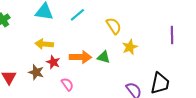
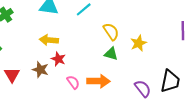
yellow semicircle: (114, 26) -> (111, 32), moved
orange arrow: (80, 57) -> (98, 81), moved

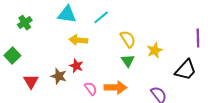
yellow arrow: (49, 40) -> (78, 40), moved
green triangle: (111, 54) -> (128, 61), turned 40
black trapezoid: (170, 81) -> (186, 70), moved, turned 30

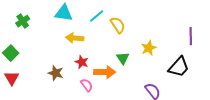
yellow semicircle: (128, 39) -> (118, 25), moved
red star: (76, 66) -> (82, 62), moved
red triangle: (31, 81) -> (12, 78), moved
orange arrow: (115, 87) -> (105, 72), moved

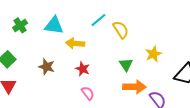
cyan triangle: (64, 13) -> (54, 25), moved
orange arrow: (105, 72) -> (134, 87), moved
brown star: (56, 73) -> (47, 67), moved

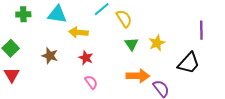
green cross: (20, 25) -> (23, 14), turned 32
green triangle: (126, 65) -> (131, 44), moved

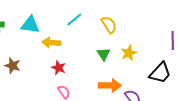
yellow semicircle: (124, 19) -> (109, 25), moved
brown star: (50, 56) -> (13, 66), moved

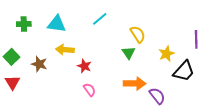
yellow semicircle: (109, 25) -> (138, 34), moved
yellow arrow: (51, 43) -> (65, 50), moved
yellow star: (129, 53) -> (166, 54), moved

